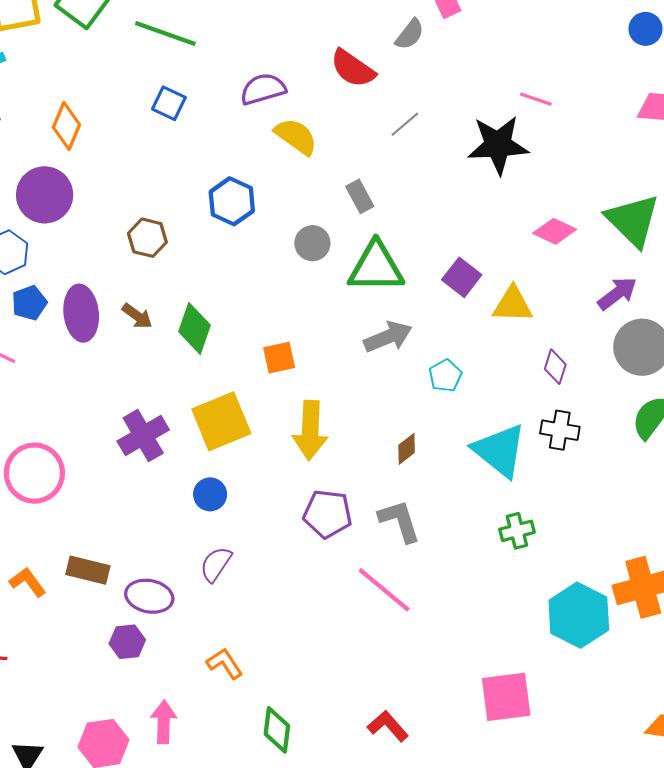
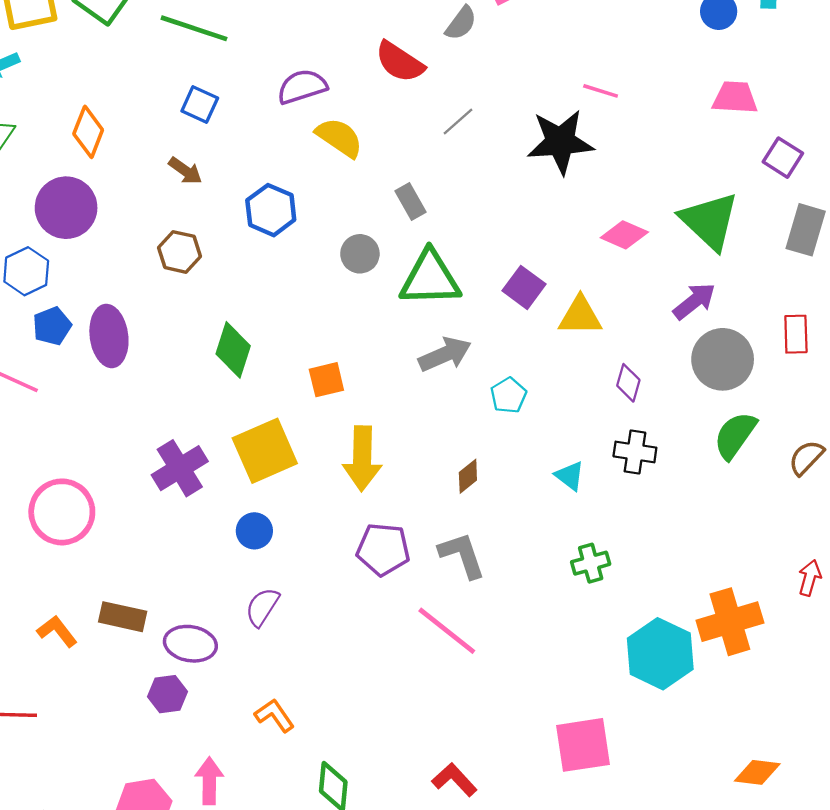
brown arrow: (137, 316) -> (185, 171), moved
cyan triangle: (500, 451) -> (570, 476), size x0.5

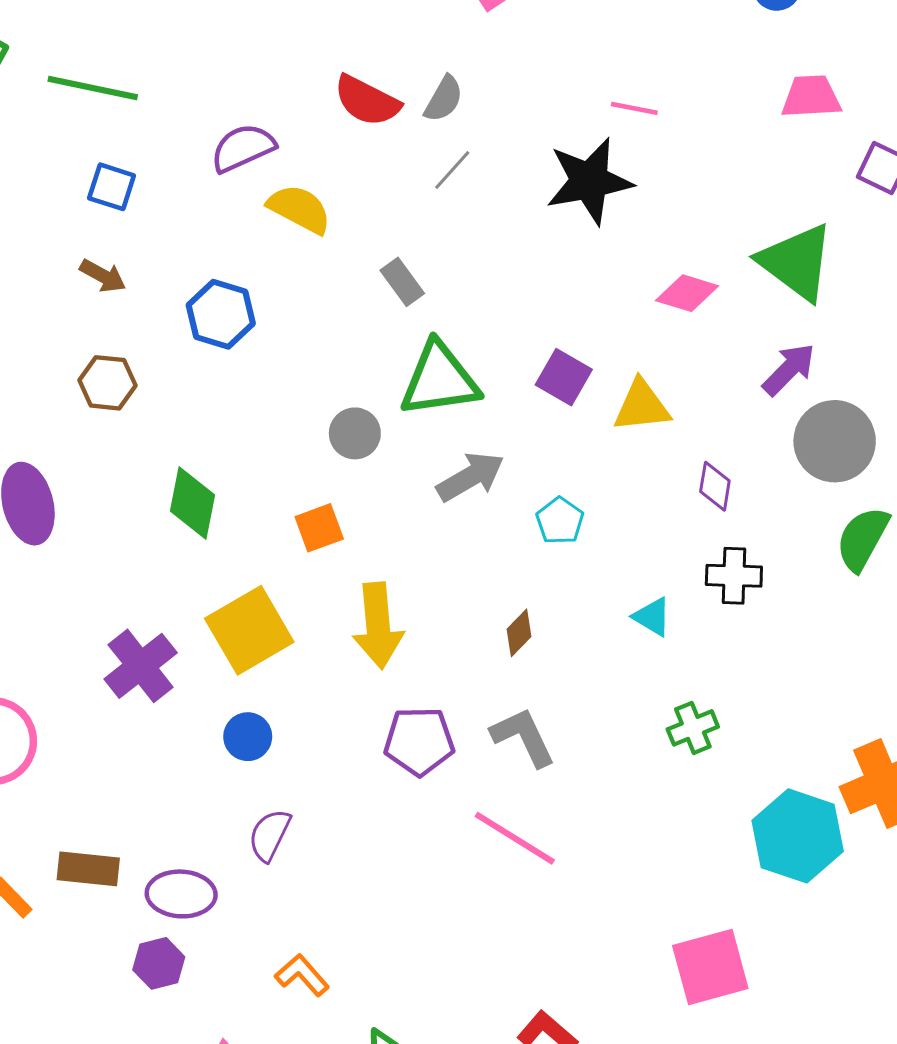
gray semicircle: (461, 23) -> (444, 99), moved
gray circle: (360, 254) -> (355, 433), moved

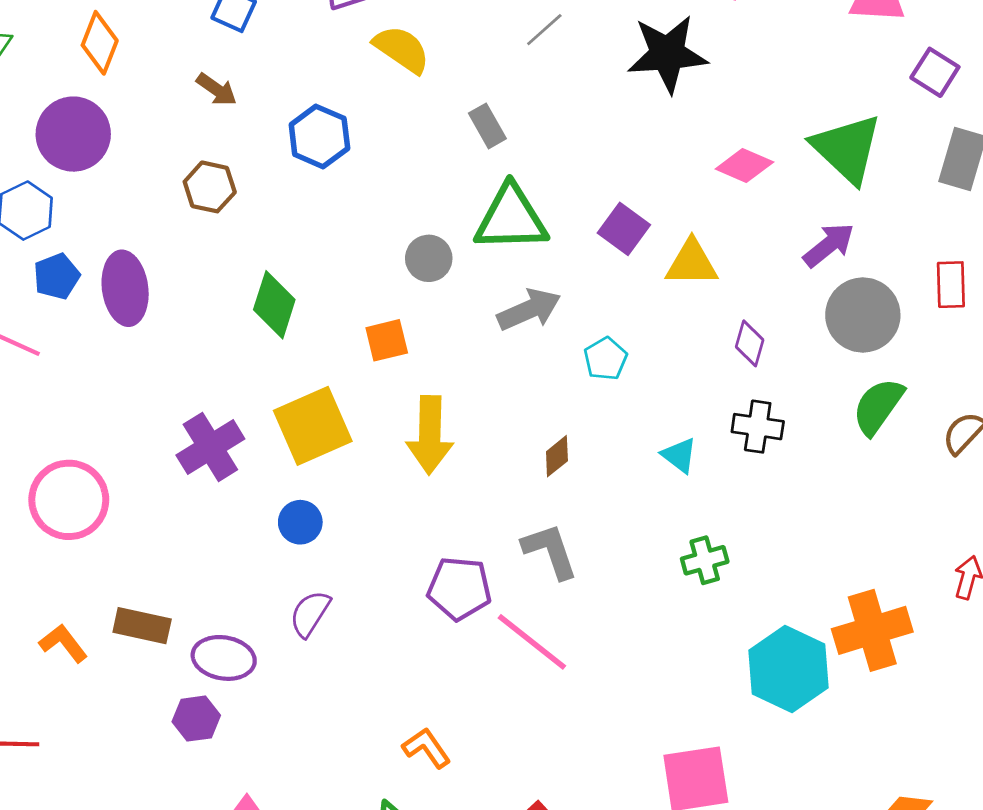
purple pentagon: (419, 741) -> (459, 588), moved
orange L-shape: (302, 975) -> (427, 748), moved

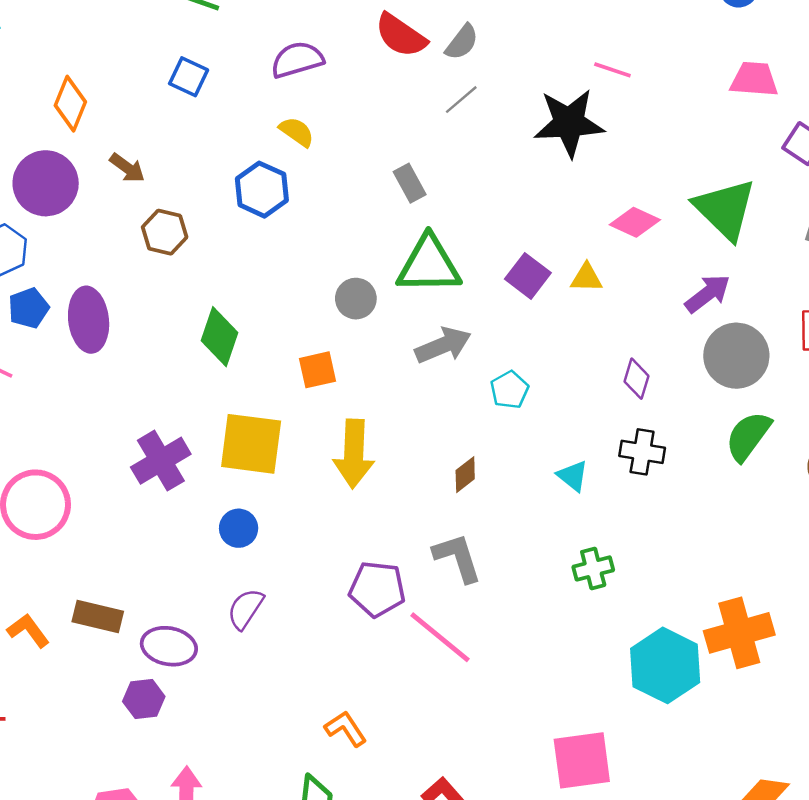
yellow semicircle: (402, 49) -> (297, 132), moved, size x0.7
brown arrow: (217, 89) -> (127, 168), moved
yellow triangle: (692, 263) -> (587, 278), moved, size x0.7
yellow square: (313, 426) -> (251, 444), turned 30

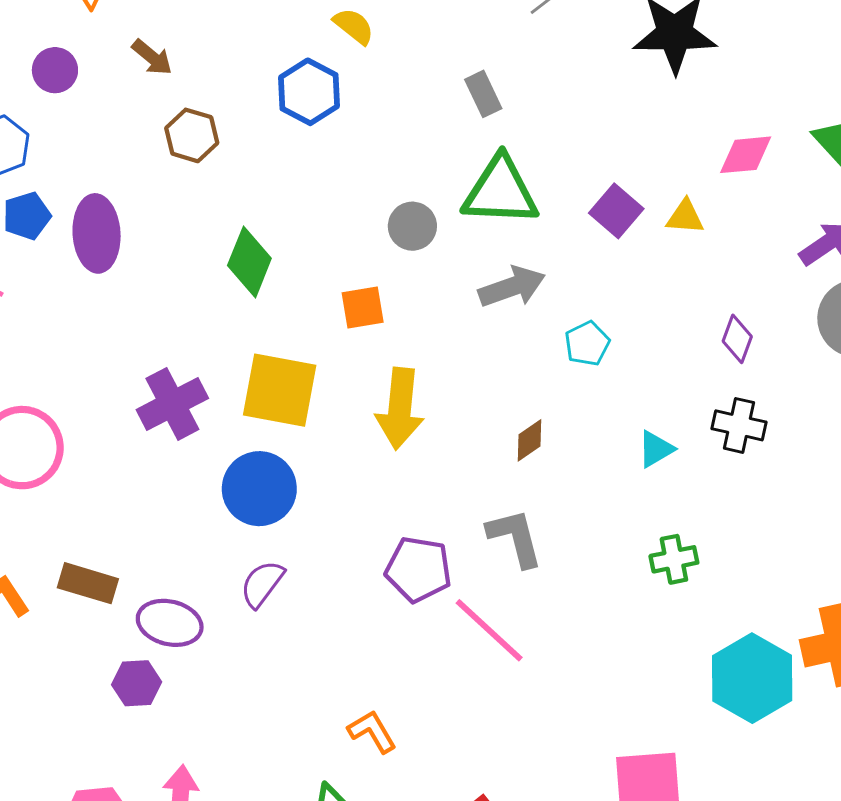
purple circle: (46, 183) -> (55, 70), size x0.6
pink diamond: (635, 222) -> (746, 155), turned -33
cyan triangle: (573, 476) -> (656, 449), turned 48
blue circle: (239, 528) -> (259, 489), size x1.6

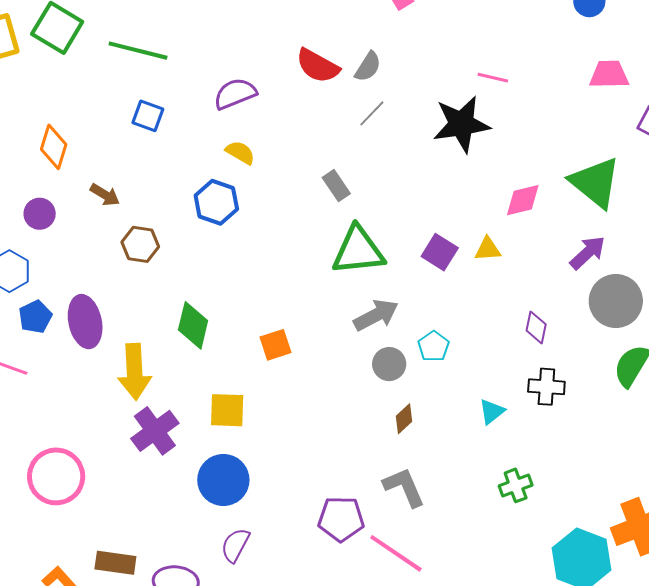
gray circle: (412, 226) -> (389, 364), moved
yellow square: (280, 390) -> (227, 410), size x0.7
yellow arrow: (400, 409) -> (135, 372), moved

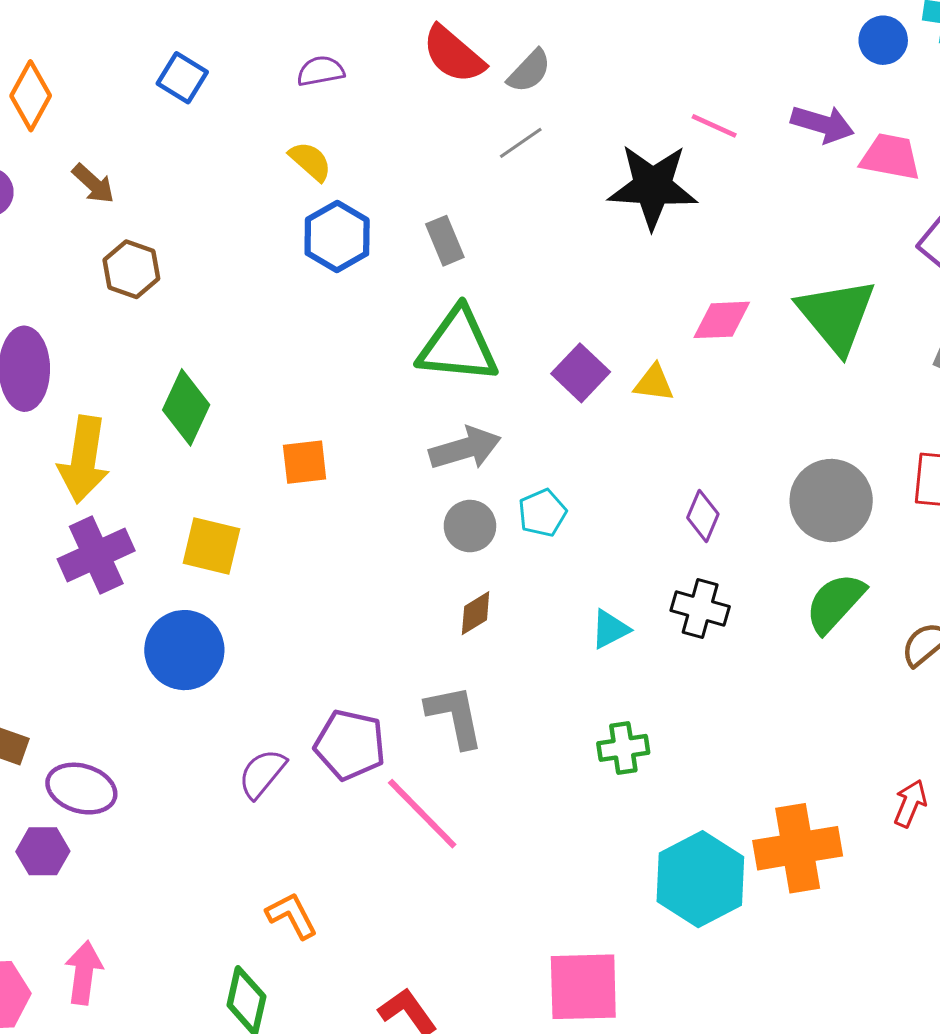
purple semicircle: (235, 94) -> (321, 71), size x0.7
blue hexagon: (216, 202) -> (337, 236), moved
purple arrow: (588, 253) -> (823, 124), moved, turned 48
purple semicircle: (235, 545) -> (262, 773), moved

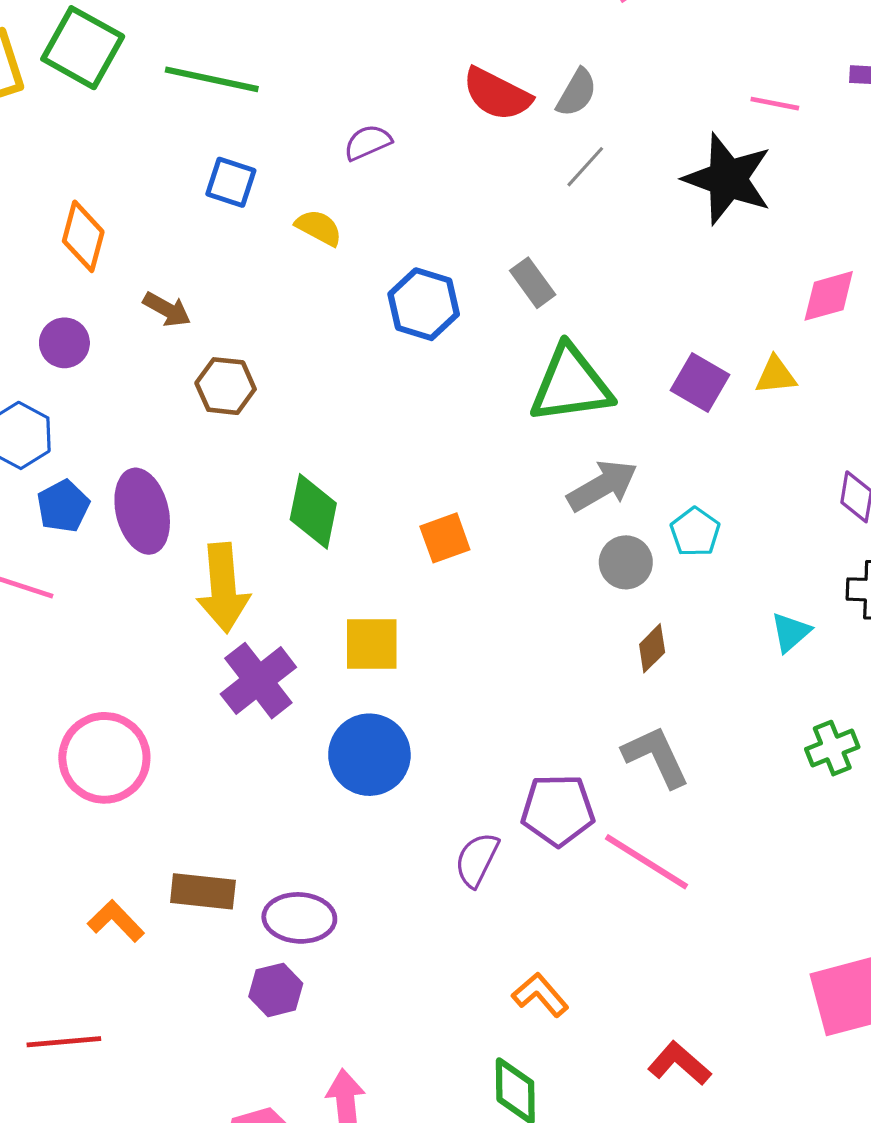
yellow semicircle: (310, 161) -> (319, 228), moved
black star: (653, 186) -> (728, 179), turned 30

